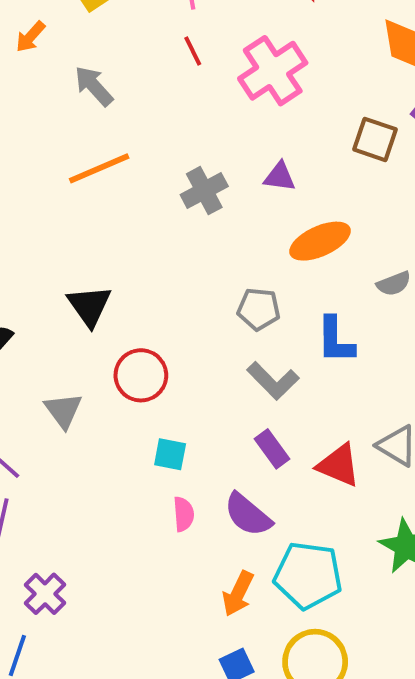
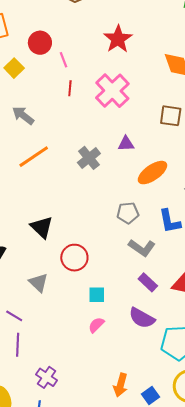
red line: (193, 51) -> (70, 88), turned 42
pink semicircle: (184, 514) -> (96, 325), moved, turned -120
orange arrow: (238, 594) -> (120, 385), moved

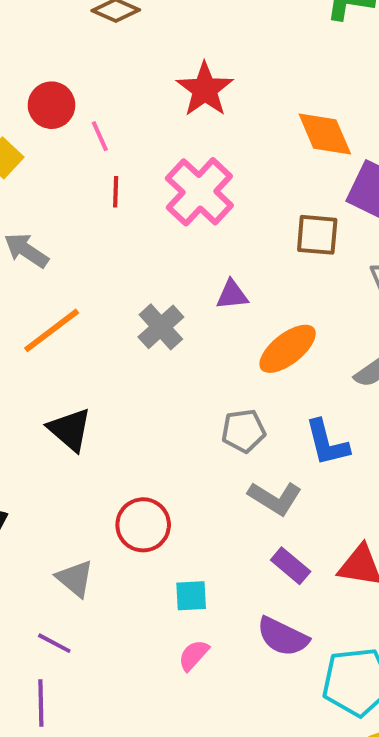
black triangle: (42, 227) -> (70, 430), moved
purple line: (14, 316) -> (54, 643), moved

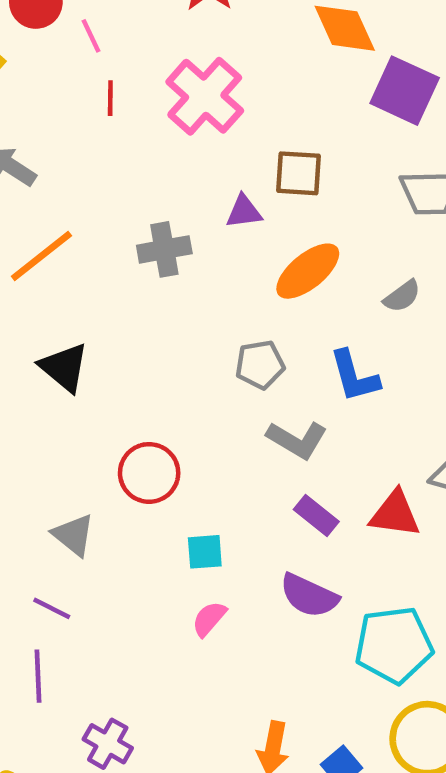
brown square: (317, 235) -> (299, 173), moved
gray cross: (161, 327) -> (164, 249), turned 33

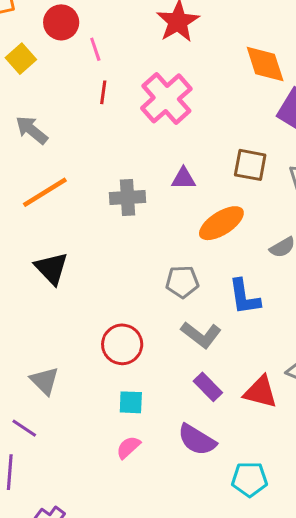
brown square: (299, 173) -> (250, 165), moved
red circle: (149, 473) -> (122, 344), moved
cyan pentagon: (394, 645) -> (250, 479), size x0.7

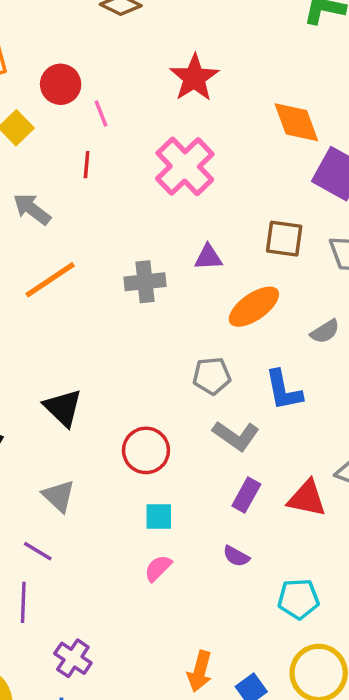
red line: (103, 92) -> (87, 165), moved
black triangle: (51, 268) -> (63, 408), moved
purple rectangle: (208, 387) -> (246, 495), turned 76
purple semicircle: (197, 440) -> (236, 556), size x0.6

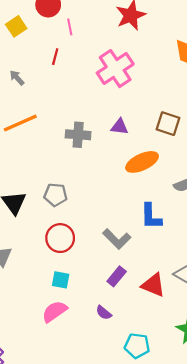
gray arrow: (32, 209) -> (17, 78), size x0.7
gray pentagon: (212, 376) -> (56, 195), moved
pink semicircle: (158, 568) -> (55, 311), size x1.4

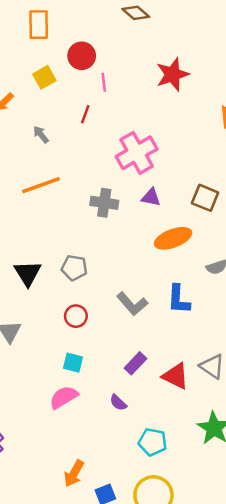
pink cross: (115, 69) -> (137, 153), moved
red circle: (60, 238) -> (76, 316), size x0.7
gray L-shape: (117, 239) -> (132, 304), moved

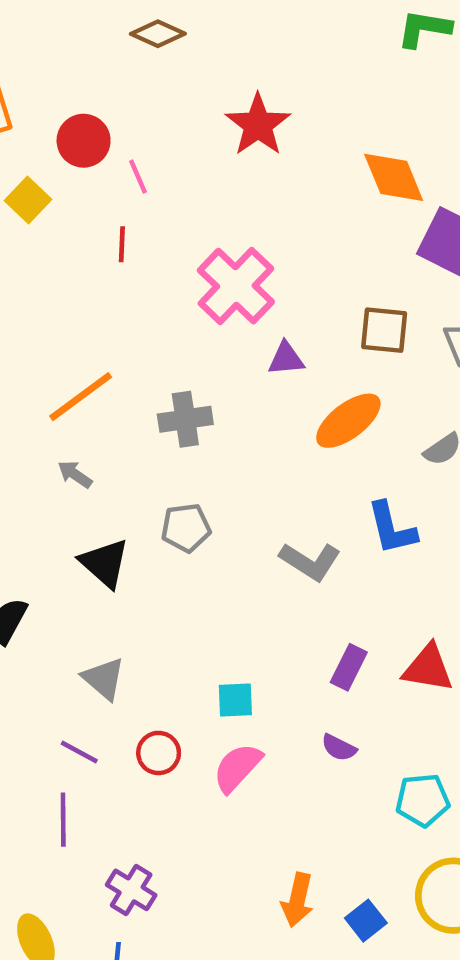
gray arrow: (41, 135) -> (75, 474), moved
gray cross: (104, 203) -> (185, 419), moved
red circle: (76, 316) -> (159, 753), moved

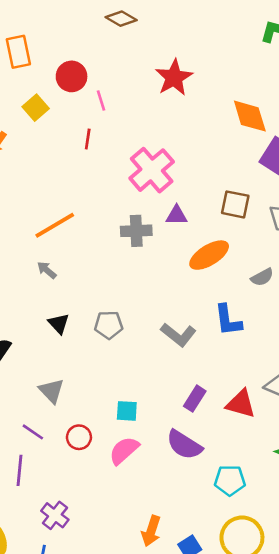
gray cross: (185, 419) -> (136, 231), moved
gray pentagon: (186, 528) -> (109, 325), moved
black triangle: (105, 563) -> (59, 324), size x0.7
purple semicircle: (339, 748) -> (184, 445), size x1.8

